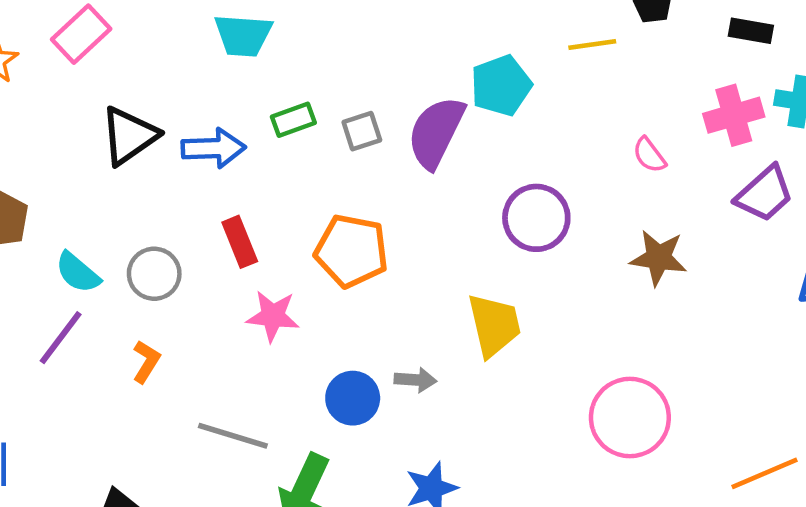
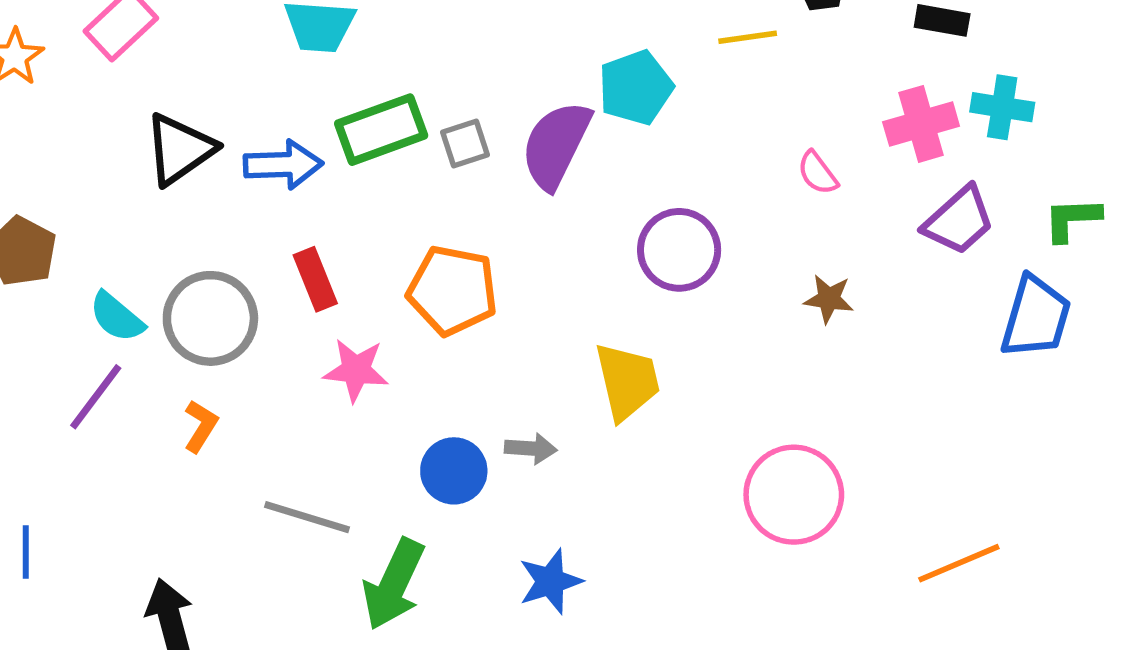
green rectangle: (293, 120) -> (381, 130), size x1.6
brown star: (658, 258) -> (829, 299), size x0.7
gray circle: (154, 274) -> (210, 318), size x1.4

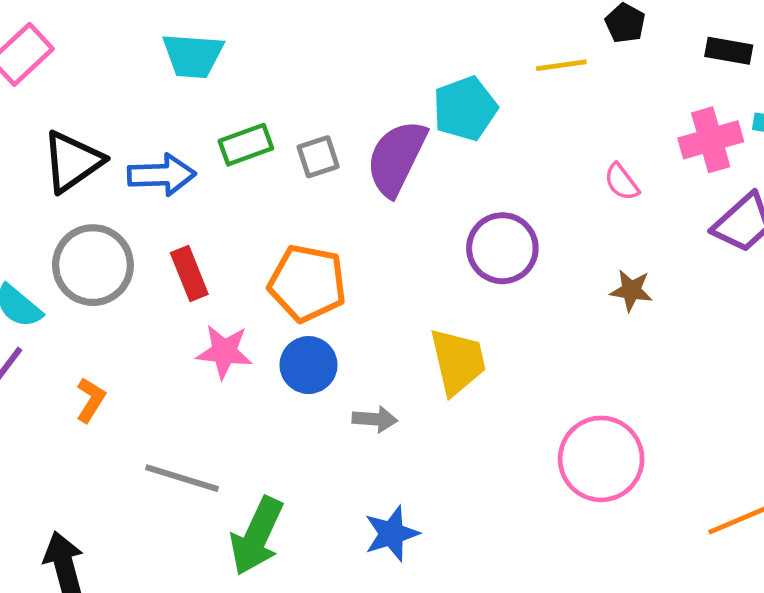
green rectangle: (381, 130) -> (246, 145), size x0.7
gray circle: (210, 318) -> (93, 265), moved
blue circle: (454, 471) -> (309, 365), moved

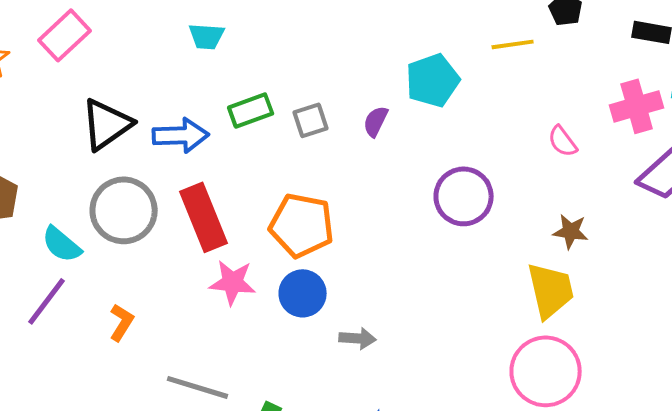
cyan trapezoid: (193, 56) -> (207, 36), size x0.7
purple semicircle: (396, 158) -> (376, 121), size x0.5
red rectangle: (189, 274) -> (204, 217), size x1.5
yellow trapezoid: (458, 361) -> (551, 290), moved

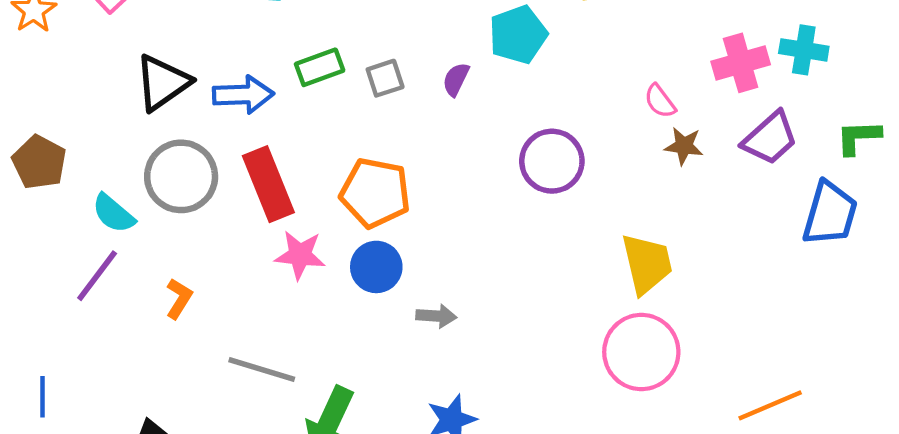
brown star: (571, 231) -> (684, 146), moved

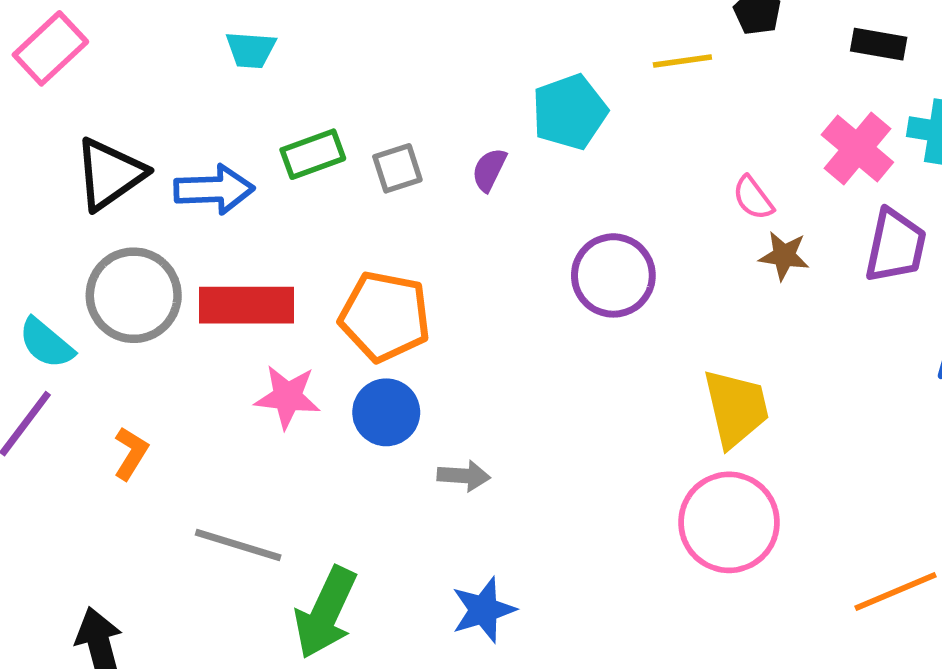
pink cross: (741, 63) -> (857, 149), turned -34
purple trapezoid: (770, 138) -> (895, 246), turned -36
red rectangle: (268, 184) -> (247, 305), turned -68

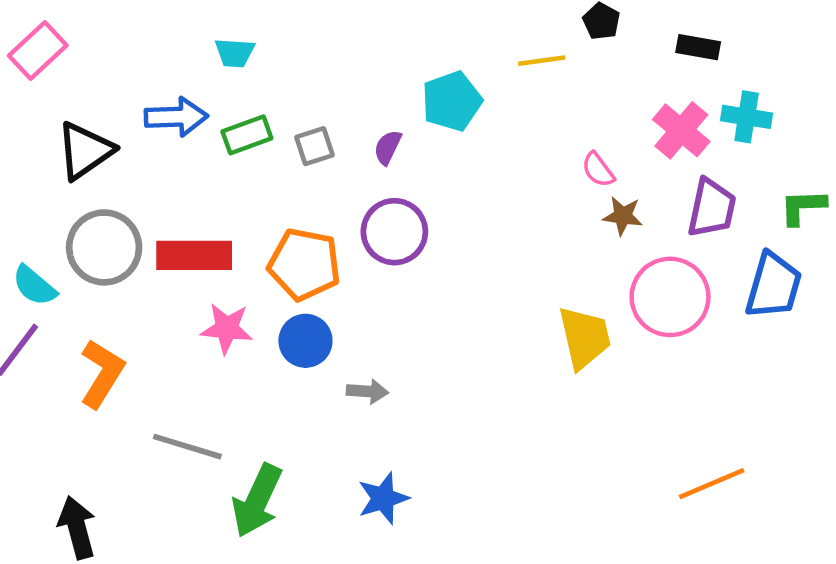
cyan trapezoid: (251, 50) -> (235, 53), moved
blue arrow: (214, 189) -> (176, 117), moved
purple circle: (613, 275) -> (394, 232), moved
orange L-shape: (131, 453) -> (102, 373), size x1.6
pink circle: (729, 522) -> (670, 297), moved

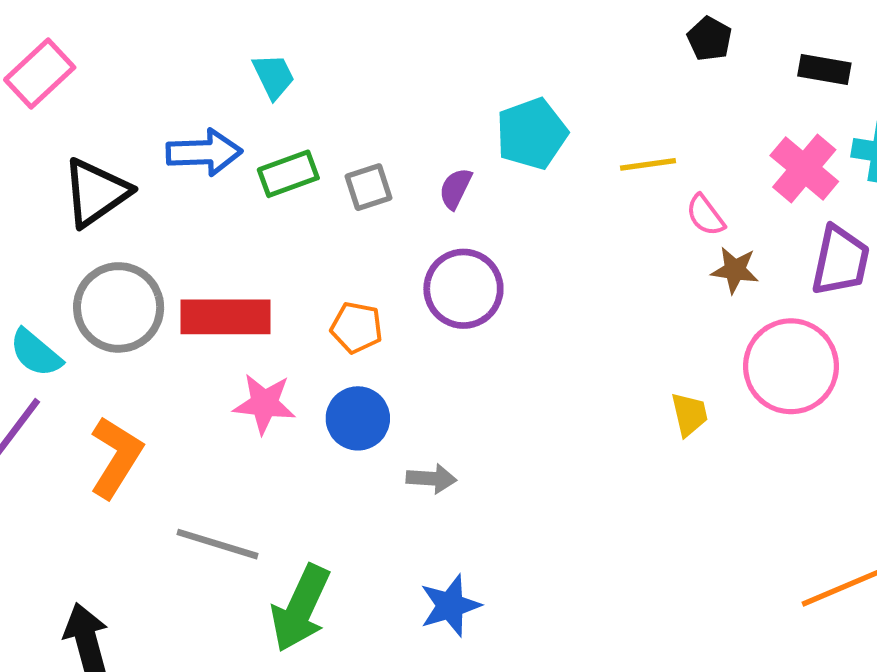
cyan trapezoid: (235, 53) -> (274, 76), turned -120
yellow line: (542, 61) -> (648, 164), moved
orange pentagon: (304, 264) -> (357, 328), size x0.6
yellow trapezoid: (585, 337) -> (689, 414), size x0.6

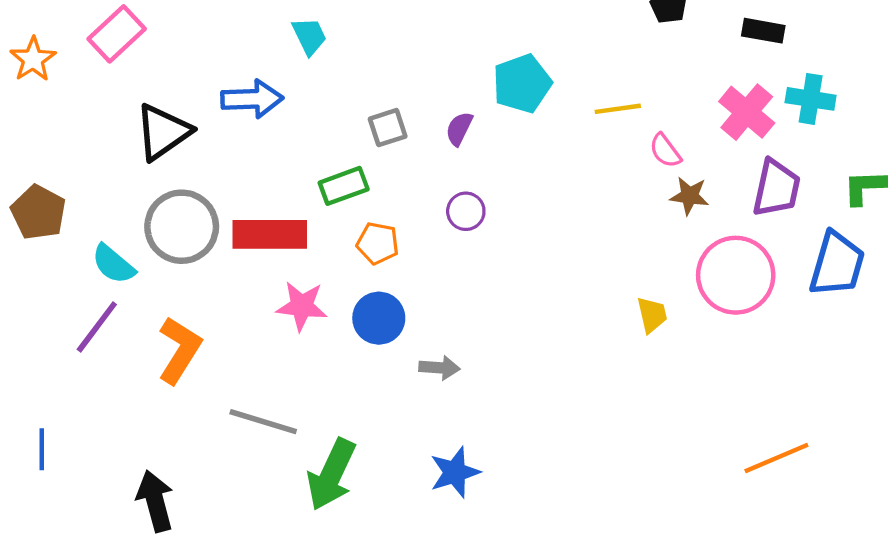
green rectangle: (288, 174) -> (344, 186), moved
purple circle: (463, 289) -> (466, 211), size x0.6

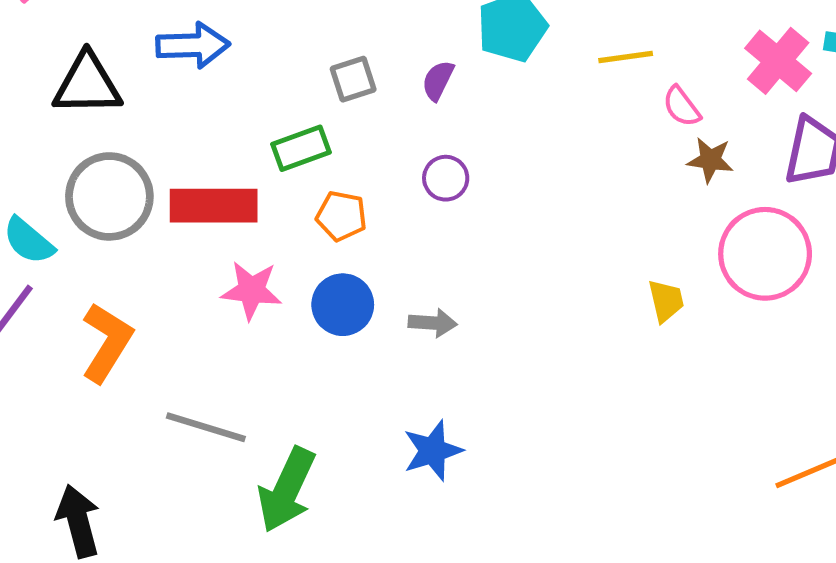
black triangle: (163, 132) -> (87, 84), turned 34
gray arrow: (439, 368) -> (433, 323), moved
blue star: (455, 472) -> (433, 451), moved

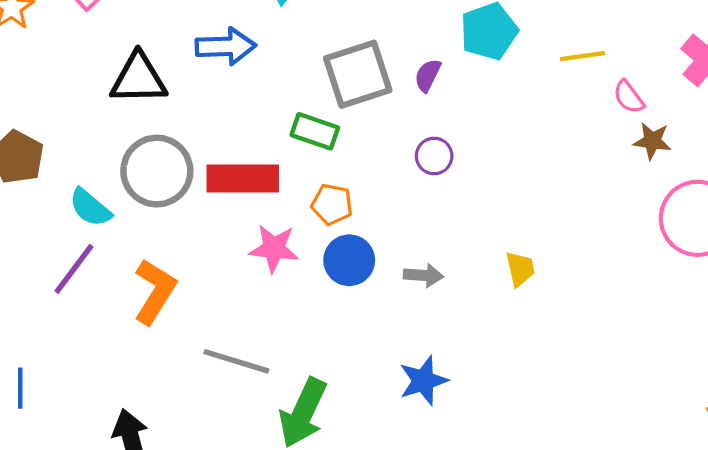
gray square: (353, 79) -> (358, 74), size x1.8
green rectangle: (301, 148) -> (315, 131), turned 39
orange pentagon: (341, 216) -> (332, 204), moved
yellow trapezoid: (666, 301) -> (520, 269), moved

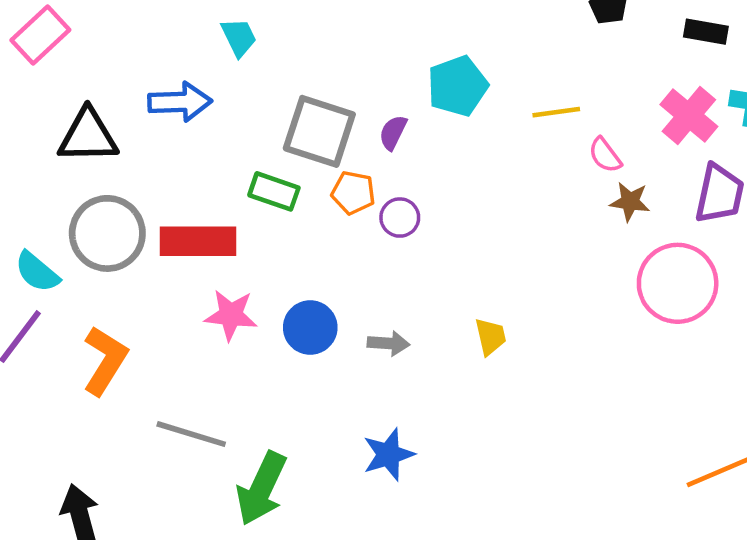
gray square: (358, 74) -> (319, 131), turned 36
orange pentagon: (332, 204) -> (353, 193), moved

